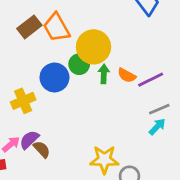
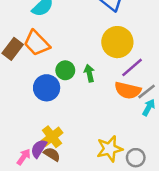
yellow circle: (94, 47) -> (117, 42), moved
orange semicircle: (127, 75) -> (128, 90), moved, size x1.5
yellow cross: (23, 101) -> (52, 137), moved

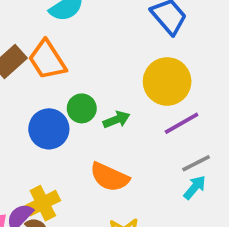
green arrow: (89, 73) -> (116, 120), turned 70
orange semicircle: (128, 90) -> (110, 177), moved

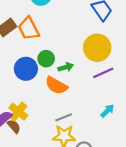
gray line: (196, 163) -> (64, 117), moved
orange semicircle: (110, 177) -> (56, 85), moved
yellow cross: (43, 203) -> (18, 112), turned -30

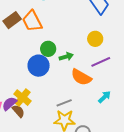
yellow circle: (97, 48) -> (95, 39), size x0.6
blue circle: (26, 69) -> (39, 66), moved
orange semicircle: (56, 85) -> (81, 77), moved

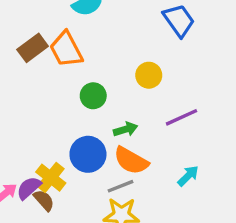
yellow circle: (95, 39) -> (149, 75), moved
green arrow: (66, 57) -> (126, 129), moved
blue circle: (39, 66) -> (88, 154), moved
orange semicircle: (81, 77) -> (131, 161), moved

